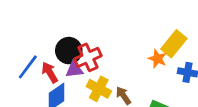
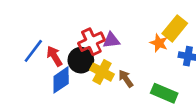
black circle: (69, 51) -> (81, 60), moved
purple triangle: (74, 70) -> (111, 40), moved

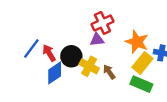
yellow rectangle: (175, 28) -> (142, 63), moved
red cross: (91, 42) -> (102, 23), moved
orange star: (159, 43) -> (137, 42), size x1.5

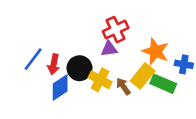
red arrow: (49, 53) -> (54, 64), turned -138
yellow rectangle: (142, 63) -> (143, 76), moved
green rectangle: (141, 84) -> (163, 84), moved

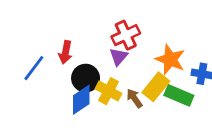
purple triangle: (109, 49) -> (119, 57), turned -42
red arrow: (54, 64) -> (65, 52), moved
blue diamond: (60, 88) -> (81, 100), moved

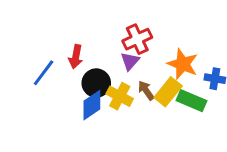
brown arrow: (134, 98) -> (146, 90), moved

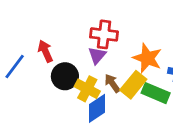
red cross: (137, 39) -> (104, 34), turned 32
red arrow: (76, 57) -> (45, 51), turned 145
blue diamond: (92, 105) -> (97, 108), moved

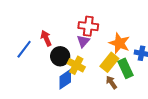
brown arrow: (112, 83) -> (111, 82), moved
green rectangle: (156, 93) -> (125, 68), turned 42
blue diamond: (97, 108) -> (65, 79), moved

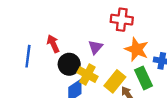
red cross: (88, 26) -> (122, 20), moved
blue line: (24, 49) -> (28, 56), turned -30
yellow rectangle: (109, 62) -> (115, 81), moved

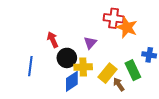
orange star: (137, 49) -> (127, 27), moved
blue line: (28, 56) -> (30, 66), moved
yellow cross: (87, 75) -> (83, 67), turned -30

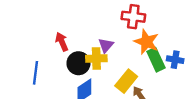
orange star: (127, 27) -> (146, 42), moved
yellow cross: (83, 67) -> (96, 58), moved
green rectangle: (133, 70) -> (156, 60), moved

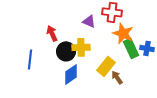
purple triangle: (106, 45) -> (89, 21), moved, turned -48

